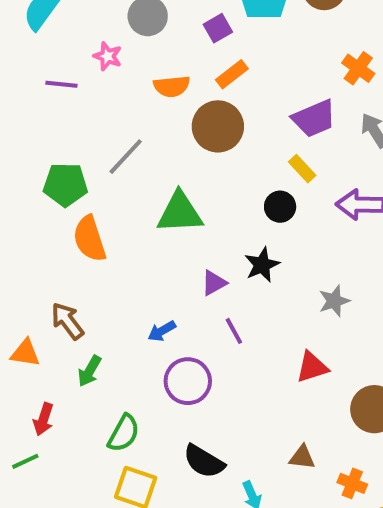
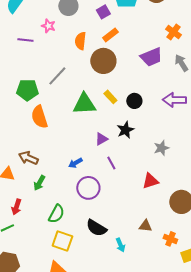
orange semicircle: (172, 86) -> (80, 41), turned 102
yellow rectangle: (302, 169) -> (110, 97), moved
brown arrow: (67, 321) -> (28, 158), turned -30

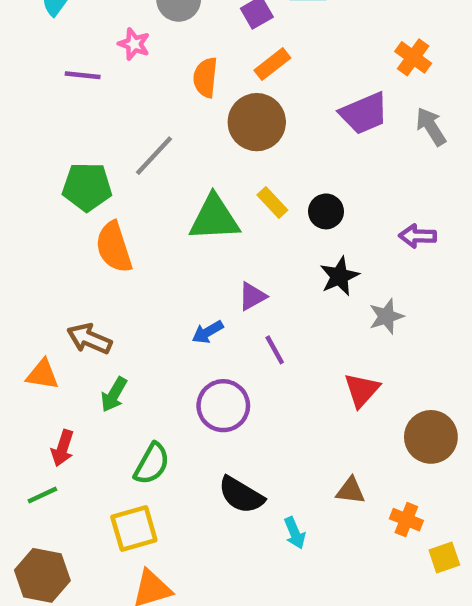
purple arrow: (174, 100) -> (418, 236), moved, size x0.7
black star: (125, 130) -> (339, 276), moved
blue arrow: (75, 163) -> (208, 332), moved
red triangle: (150, 181) -> (362, 390), turned -30
yellow square: (62, 241) -> (134, 528), moved, turned -35

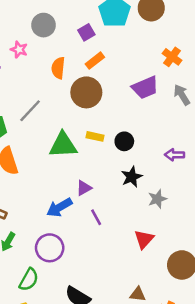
yellow rectangle: (272, 203) -> (95, 136), turned -35
blue arrow: (208, 332) -> (59, 207), size x1.5
purple circle: (223, 406) -> (50, 248), moved

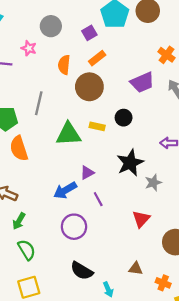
gray line: (30, 111) -> (39, 103), turned -30
black circle: (124, 141) -> (124, 118), moved
black star: (132, 177) -> (130, 163), size x1.4
purple circle: (50, 248) -> (74, 227), moved
green semicircle: (29, 280) -> (27, 250), moved, turned -60

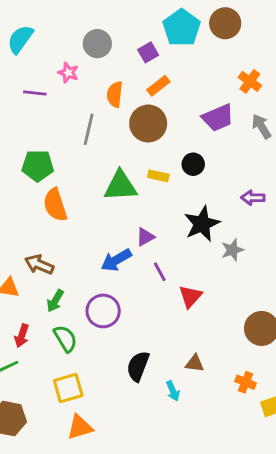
gray line: (39, 103) -> (89, 129), moved
red triangle: (141, 219) -> (190, 296), moved
purple circle: (74, 227) -> (103, 311), moved
brown triangle: (136, 269) -> (195, 363), moved
black semicircle: (82, 271) -> (138, 366), turned 80

